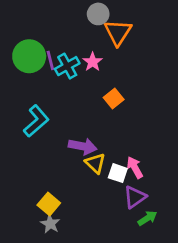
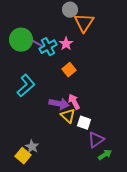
purple line: (50, 60) -> (36, 43), turned -48
orange square: (114, 98) -> (69, 70), moved
pink arrow: (135, 167) -> (74, 102), moved
yellow square: (49, 204) -> (23, 156), moved
gray star: (50, 224) -> (32, 147), moved

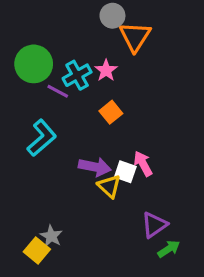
purple line: (36, 43) -> (58, 91), moved
pink arrow: (74, 102) -> (143, 164), moved
white square: (84, 123) -> (125, 172), moved

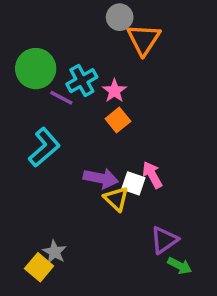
pink star: (106, 70) -> (114, 91), moved
green arrow: (169, 249) -> (180, 266), turned 60

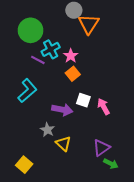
green circle: (36, 69) -> (31, 30), moved
pink arrow: (152, 175) -> (103, 106), moved
white square: (133, 183) -> (83, 100), moved
yellow triangle: (116, 199) -> (63, 144), moved
gray star: (55, 252) -> (47, 130), moved

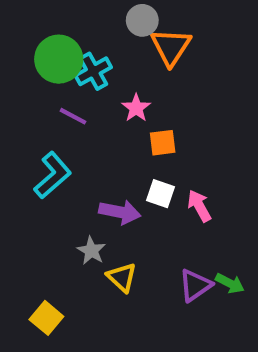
cyan cross: (51, 49) -> (93, 71), moved
orange square: (73, 74) -> (163, 143), moved, turned 32
green arrow: (111, 164) -> (230, 283), moved

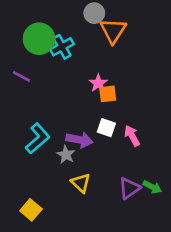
pink star: (136, 108) -> (98, 83), moved
purple line: (73, 116) -> (21, 76), moved
cyan L-shape: (53, 175) -> (38, 138), moved
gray star: (91, 251) -> (66, 155), moved

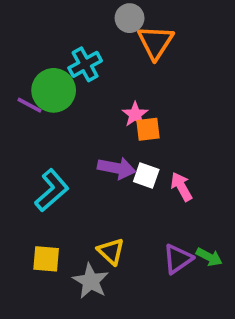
green circle: (39, 39) -> (54, 90), moved
purple arrow: (79, 140) -> (117, 168), moved
gray star: (66, 155) -> (91, 281), moved, size x1.4
yellow square: (31, 210) -> (46, 259), moved, turned -35

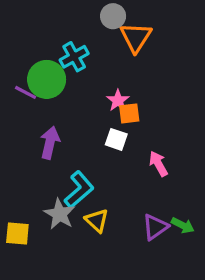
purple arrow: (117, 168) -> (50, 143), moved, turned -88
white square: (146, 176) -> (116, 139), moved
cyan L-shape: (52, 190) -> (79, 190), moved
yellow square: (46, 259) -> (17, 233), moved
gray star: (91, 281) -> (60, 214), moved

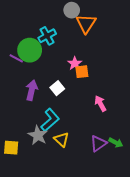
white square: (116, 139) -> (57, 88), moved, turned 32

